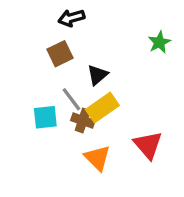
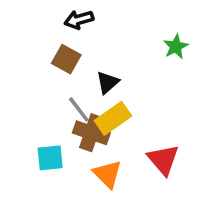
brown square: (60, 54) -> (66, 59), turned -35
cyan square: (45, 117) -> (50, 158), moved
brown cross: (83, 120) -> (91, 133), size x1.4

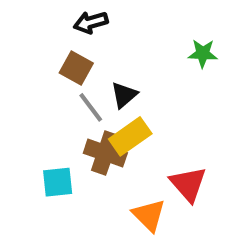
green star: (176, 47) -> (203, 53), turned 30
gray line: (79, 109) -> (91, 107), moved
orange triangle: (108, 174) -> (149, 215), moved

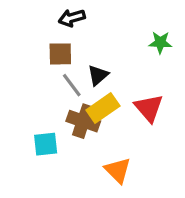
brown square: (76, 68) -> (60, 54), turned -30
red triangle: (188, 184) -> (149, 108), moved

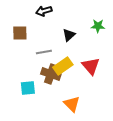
brown square: (60, 54) -> (20, 33), moved
black triangle: (98, 75) -> (69, 35), moved
gray line: (72, 85) -> (44, 52), turned -63

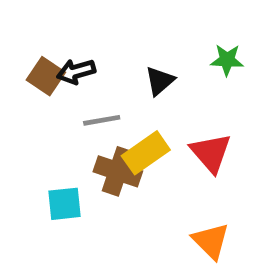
black arrow: (44, 11) -> (76, 72), moved
brown square: (20, 33) -> (46, 76), turned 35
orange triangle: (72, 104) -> (211, 241), moved

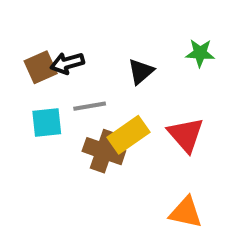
brown square: (46, 76) -> (41, 67), turned 32
cyan square: (65, 204) -> (47, 122), moved
orange triangle: (211, 241) -> (186, 212), turned -33

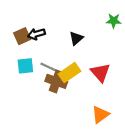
green star: (200, 53) -> (114, 21), moved
gray line: (90, 106) -> (49, 67), moved, turned 35
orange triangle: (186, 212) -> (100, 114), turned -48

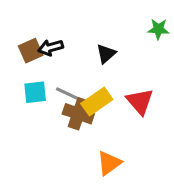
orange triangle: (100, 114) -> (109, 163), moved

